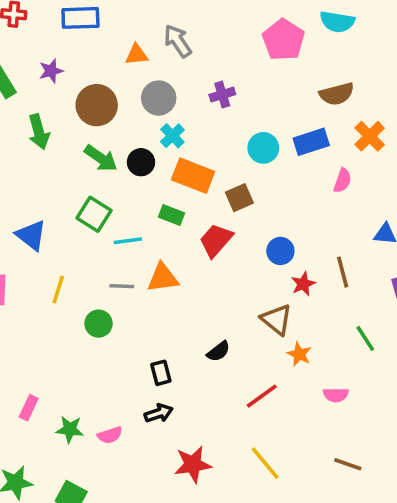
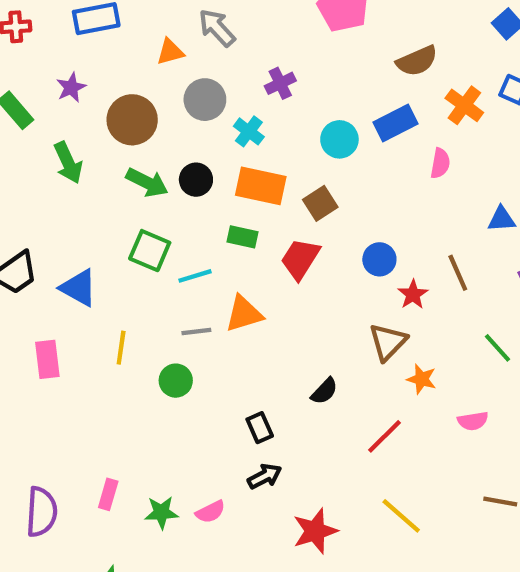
cyan cross: (172, 136) -> (249, 131), moved
brown triangle: (277, 319) -> (388, 342), turned 44

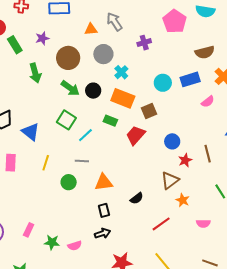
purple cross: (280, 83) -> (144, 43), moved
pink semicircle: (440, 163) -> (208, 102), turned 32
cyan line: (195, 276) -> (85, 135), turned -35
orange triangle: (244, 314) -> (104, 182), moved

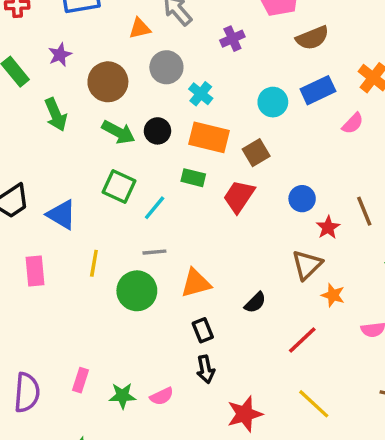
brown semicircle: (205, 52) -> (312, 38), moved
green circle: (69, 182) -> (137, 291), size x1.5
black arrow: (102, 233) -> (206, 369), turned 105

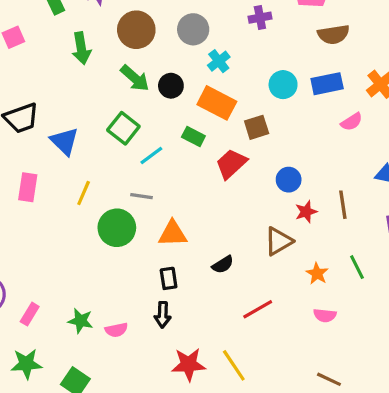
orange star: (333, 295) -> (317, 274), moved
pink rectangle: (80, 380) -> (30, 314), moved
yellow line: (314, 404) -> (234, 365), moved

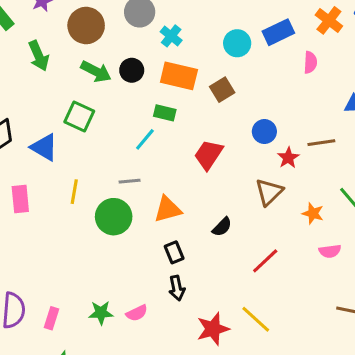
pink semicircle: (352, 122) -> (310, 62), turned -40
green square: (123, 128) -> (79, 116), moved
cyan line: (151, 156) -> (145, 139), moved
red trapezoid: (231, 164) -> (209, 155), moved
brown line: (343, 205) -> (321, 143), turned -76

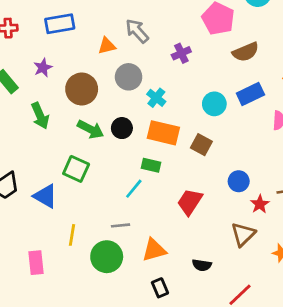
brown square: (222, 90) -> (201, 145), turned -30
pink rectangle: (20, 199) -> (36, 263), moved
black semicircle: (222, 227) -> (202, 265), turned 54

